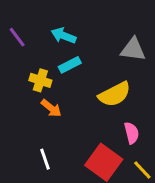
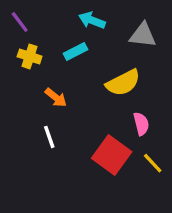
cyan arrow: (64, 36) -> (92, 20), moved
yellow cross: (40, 80) -> (30, 56), moved
white line: (45, 159) -> (49, 137), moved

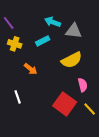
gray triangle: (143, 35) -> (74, 31), moved
white line: (49, 137) -> (18, 97), moved

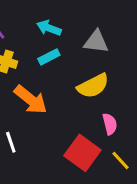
cyan arrow: (53, 22) -> (49, 28), moved
orange arrow: (31, 69) -> (31, 100), size x1.6

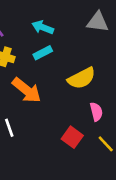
gray triangle: (96, 42) -> (98, 22), moved
red square: (82, 153) -> (72, 137), size x0.7

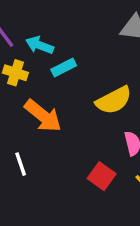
cyan arrow: (43, 27) -> (40, 45), moved

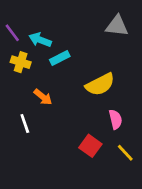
orange arrow: (43, 116) -> (43, 97), size x0.6
white line: (21, 164) -> (25, 124), moved

